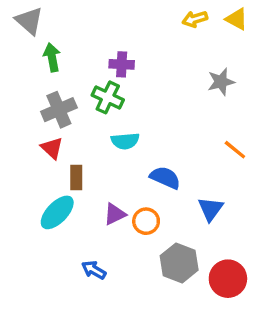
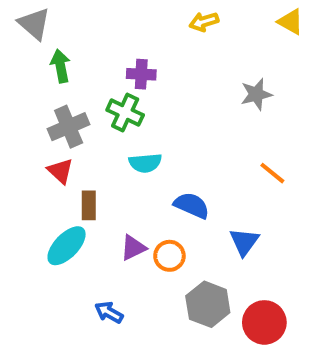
yellow arrow: (195, 19) -> (204, 22), moved
yellow triangle: (237, 19) -> (291, 22), moved

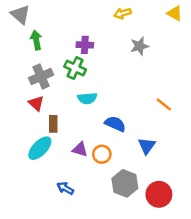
gray star: (256, 94) -> (139, 46), moved
purple triangle: (133, 248) -> (80, 149), turned 42

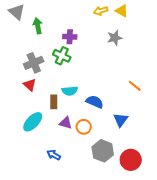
yellow triangle: (175, 13) -> (122, 11), moved
green arrow: (36, 40) -> (38, 26), moved
cyan semicircle: (87, 98) -> (70, 91), moved
brown rectangle: (53, 124) -> (54, 102), moved

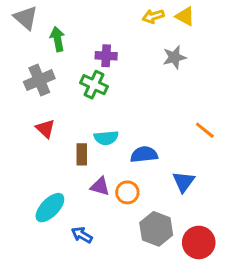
gray cross: (34, 63) -> (39, 80), moved
blue semicircle: (95, 102) -> (144, 154), turned -30
cyan ellipse: (33, 122) -> (50, 208), moved

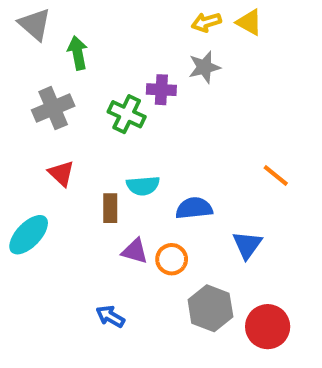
purple cross: (106, 56) -> (161, 90), moved
gray star: (174, 57) -> (204, 67), moved
cyan ellipse: (50, 208) -> (29, 235), moved

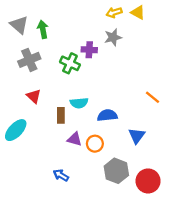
gray triangle: (35, 24) -> (19, 25), moved

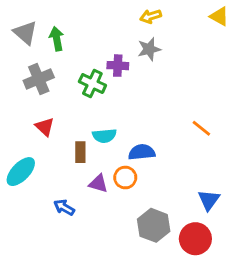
yellow triangle: (138, 12) -> (219, 16), moved
blue triangle: (137, 136) -> (209, 200), moved
orange circle: (95, 144) -> (125, 178), moved
blue arrow: (61, 175) -> (64, 207), moved

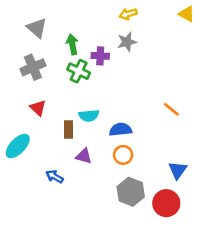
gray triangle: (25, 33) -> (37, 28), moved
green arrow: (57, 39) -> (72, 44), moved
orange circle: (125, 178) -> (123, 155), moved

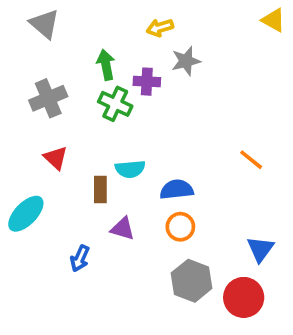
yellow arrow: (128, 14) -> (160, 28), moved
gray triangle: (37, 28) -> (44, 24), moved
blue arrow: (55, 176) -> (80, 258), turned -96

